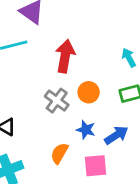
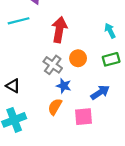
blue star: (86, 130) -> (64, 86), moved

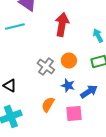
red arrow: (59, 30) -> (62, 25), moved
blue star: (64, 86) -> (68, 86), moved

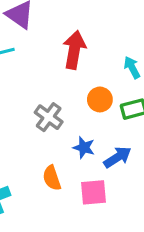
orange circle: (69, 61) -> (100, 99), moved
orange semicircle: (48, 105) -> (52, 178), turned -49

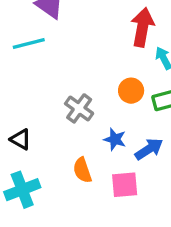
red arrow: (74, 50) -> (142, 27), moved

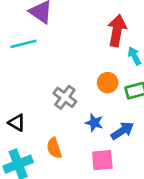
orange semicircle: (82, 170) -> (54, 148), moved

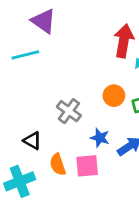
black triangle: (17, 123) -> (32, 141), moved
pink square: (102, 160) -> (87, 166), moved

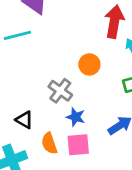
orange circle: (114, 96) -> (89, 64), moved
blue star: (100, 138) -> (76, 117), moved

